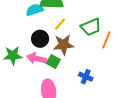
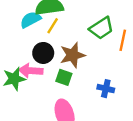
yellow line: (60, 24) -> (53, 26), moved
pink arrow: (37, 58) -> (31, 71), moved

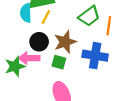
cyan semicircle: (30, 20) -> (26, 13), turned -60
blue cross: (106, 89) -> (95, 56), moved, size x1.6

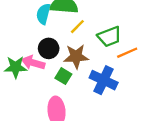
yellow line: (46, 17) -> (77, 27), moved
orange line: (109, 26) -> (127, 53), turned 42

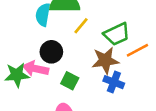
brown star: (76, 56) -> (105, 60), moved
blue cross: (104, 80) -> (114, 82), size x0.7

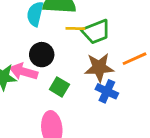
yellow line: (81, 26) -> (75, 29), turned 48
green trapezoid: (117, 34) -> (96, 32), moved

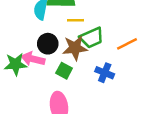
green trapezoid: (96, 32) -> (92, 38), moved
brown star: (99, 68) -> (75, 48), moved

